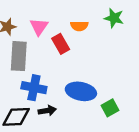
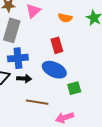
red rectangle: (61, 44) -> (57, 45), moved
blue cross: (34, 88) -> (18, 58), turned -30

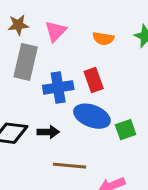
blue cross: (18, 58) -> (58, 87), moved
green square: (74, 88) -> (126, 130), moved

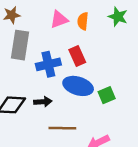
pink triangle: (56, 31) -> (59, 19), moved, turned 30
orange semicircle: (103, 38) -> (83, 21), turned 91

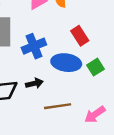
red rectangle: (77, 56) -> (80, 36), moved

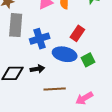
red rectangle: (80, 36) -> (77, 33), turned 63

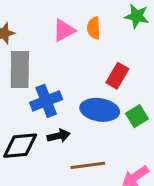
blue cross: (40, 39) -> (46, 101), moved

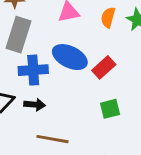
orange semicircle: (94, 28) -> (108, 17), moved
blue ellipse: (100, 110) -> (70, 57), moved

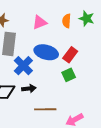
blue cross: (33, 70) -> (23, 66), turned -30
green square: (110, 109) -> (69, 75), moved

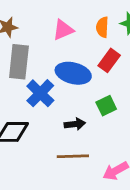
red rectangle: (70, 55) -> (109, 60), moved
black arrow: (29, 89) -> (75, 124), moved

